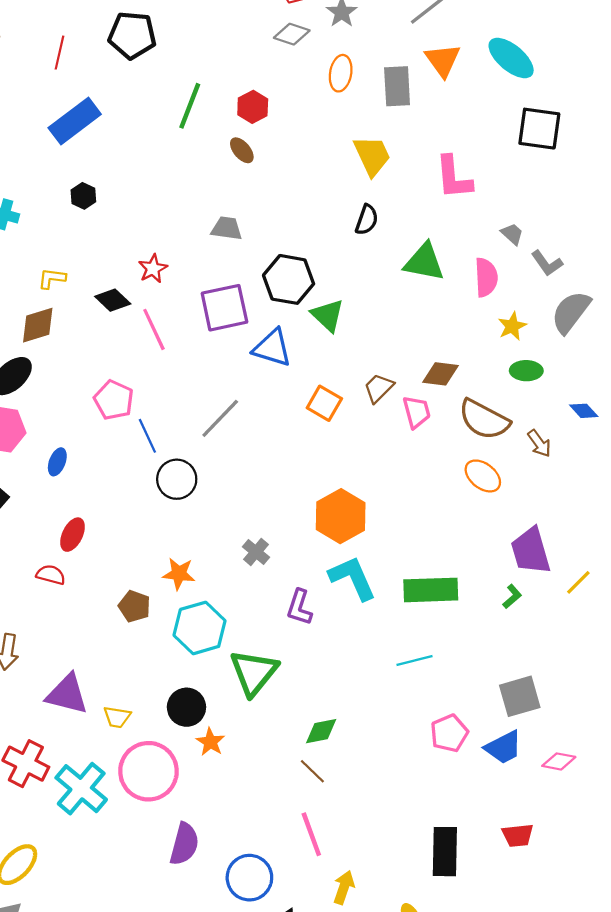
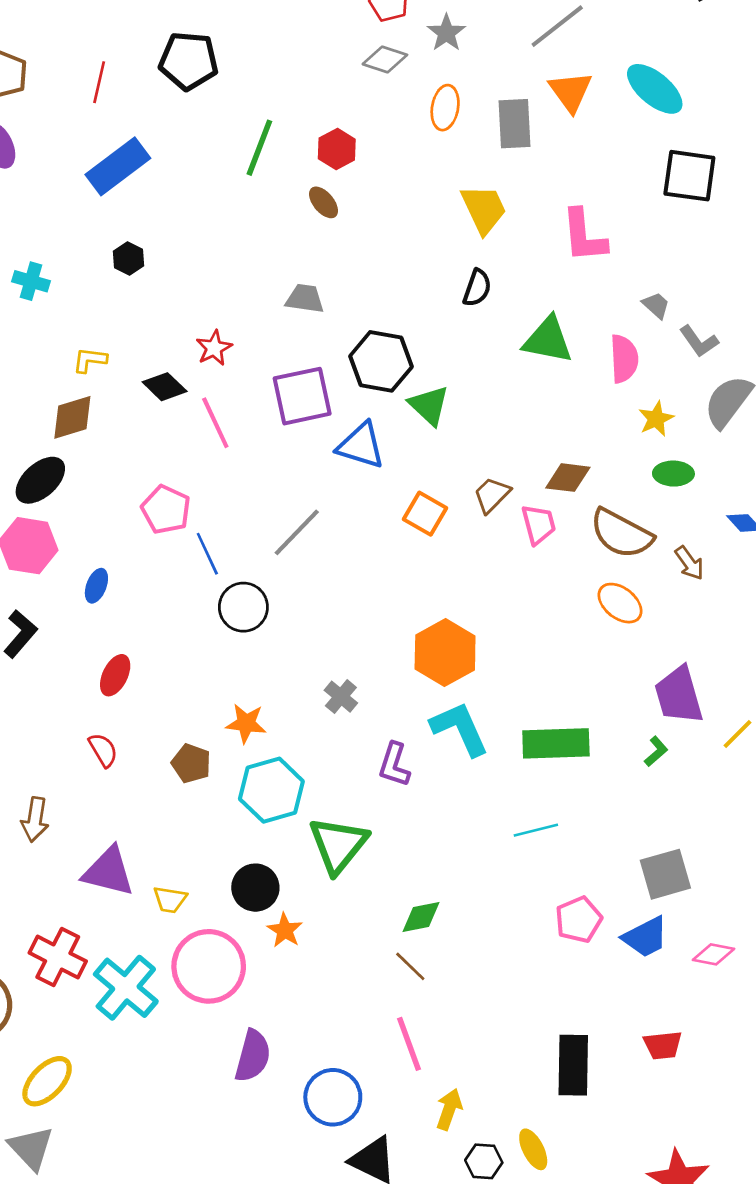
red semicircle: (51, 575) -> (103, 750), moved, turned 44

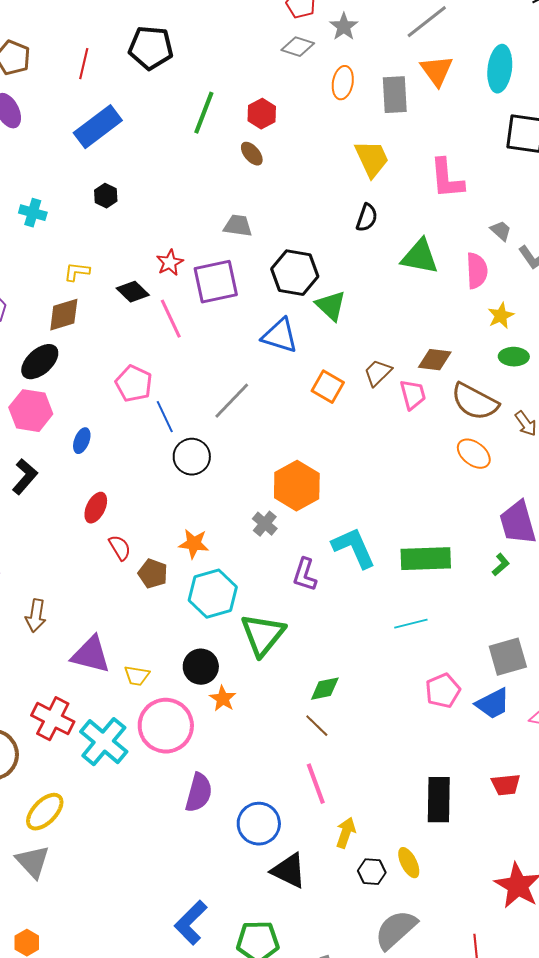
cyan ellipse: (655, 89) -> (500, 69), turned 57
purple square: (302, 396) -> (216, 282), moved
orange hexagon: (445, 653) -> (297, 486), moved
red semicircle: (103, 750) -> (120, 548), moved

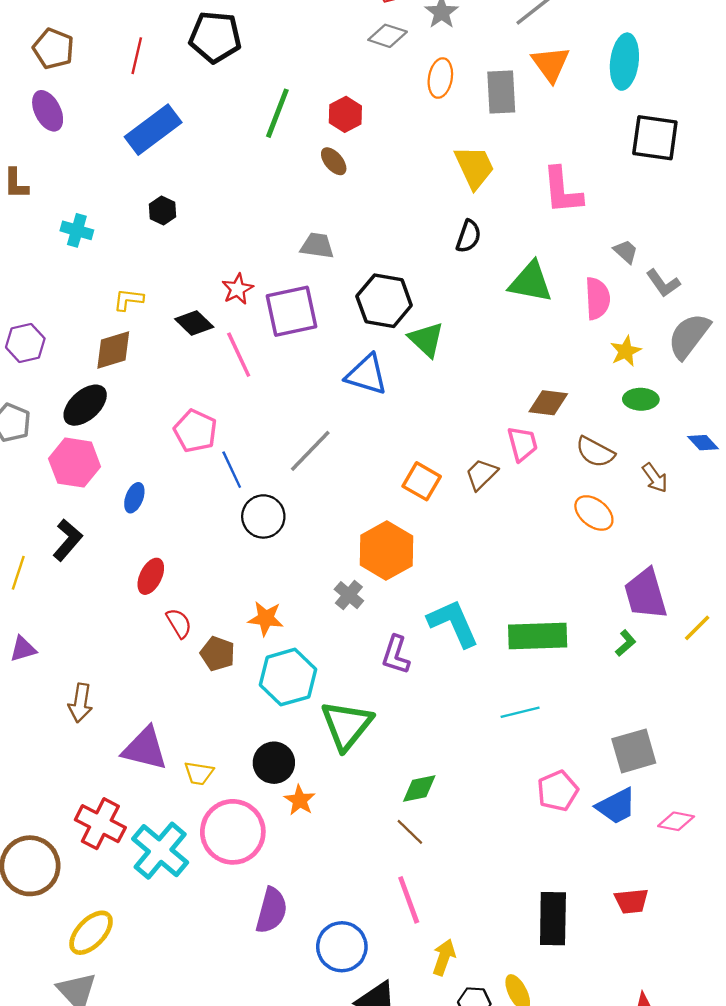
brown trapezoid: (378, 373) -> (481, 474), moved
orange square: (328, 387) -> (422, 481), moved
brown semicircle: (475, 402) -> (595, 452), size x0.7

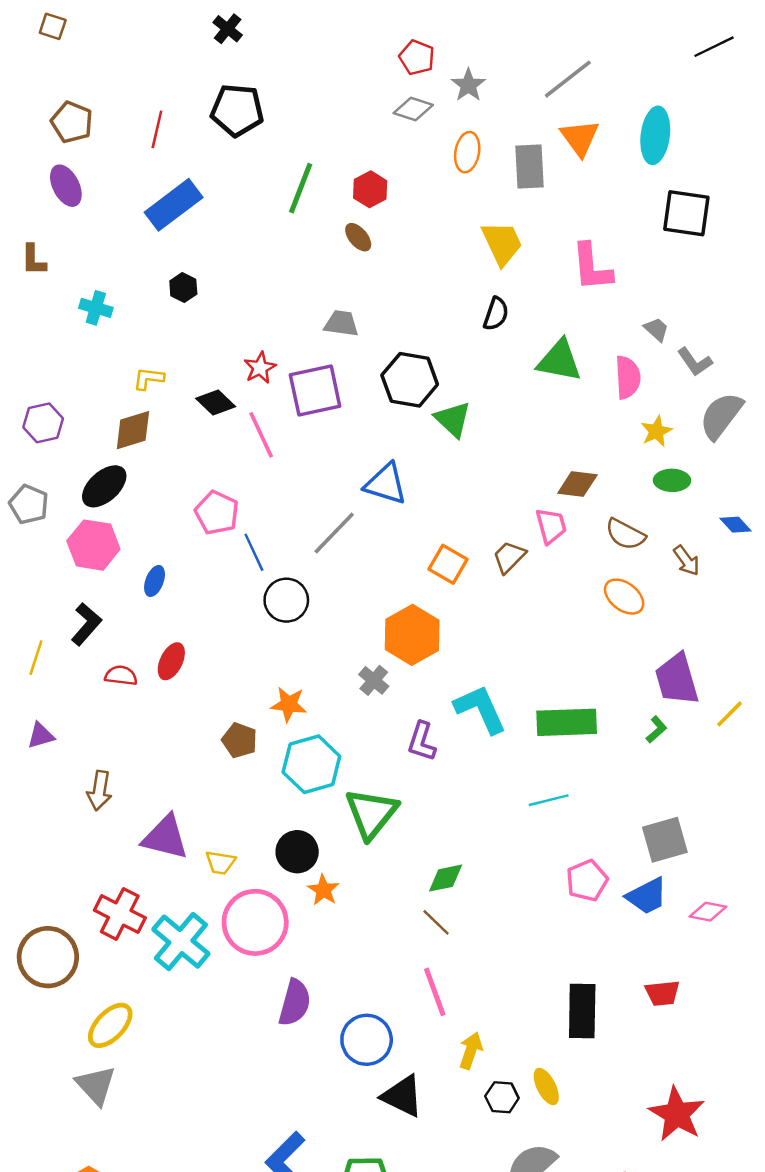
blue triangle: (366, 375) -> (386, 484), moved
red semicircle: (179, 623) -> (121, 676), moved, turned -52

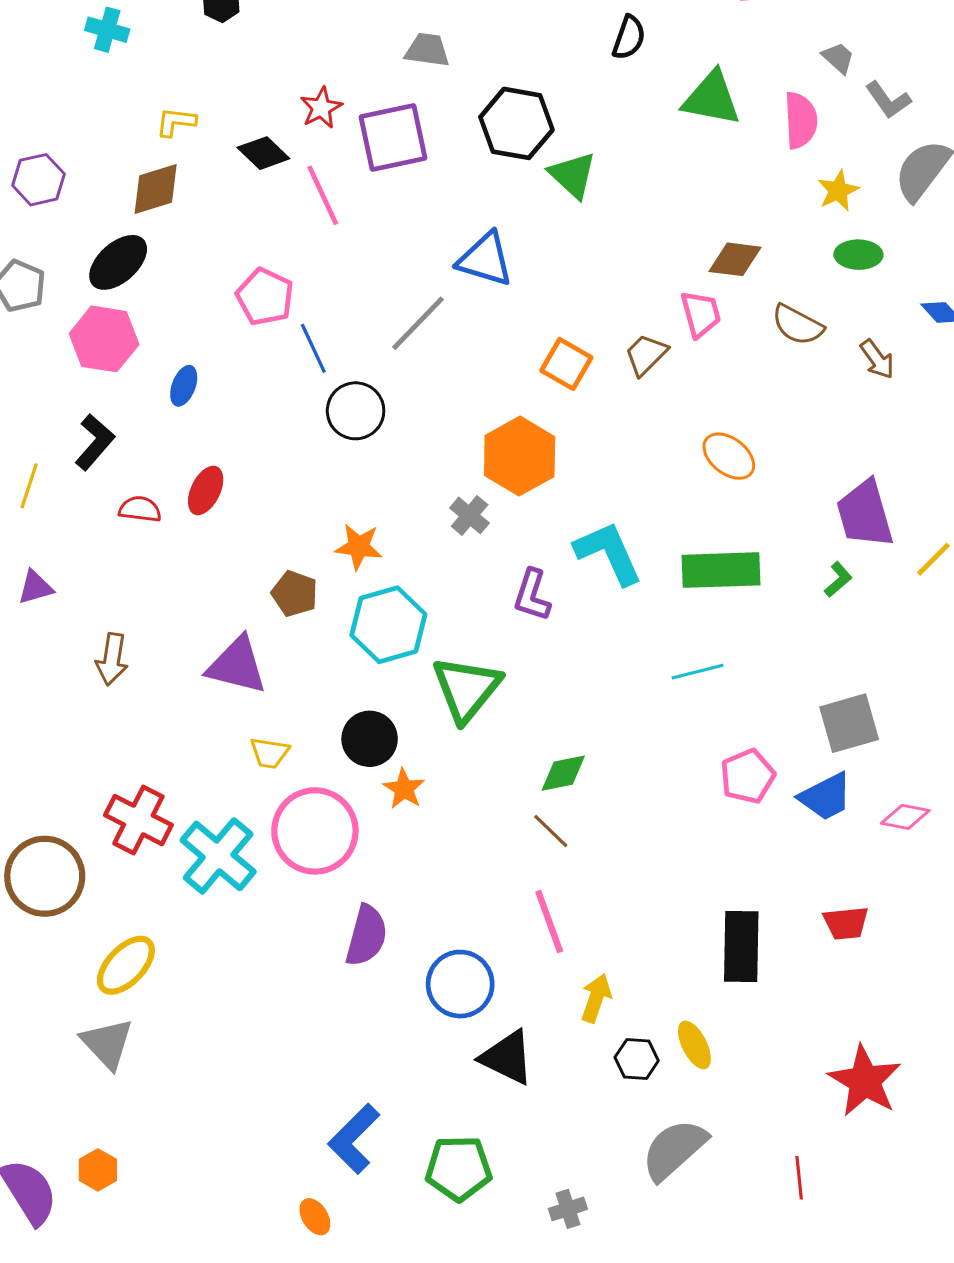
orange ellipse: (624, 597) -> (729, 456), moved
purple triangle: (165, 837) -> (237, 665), moved

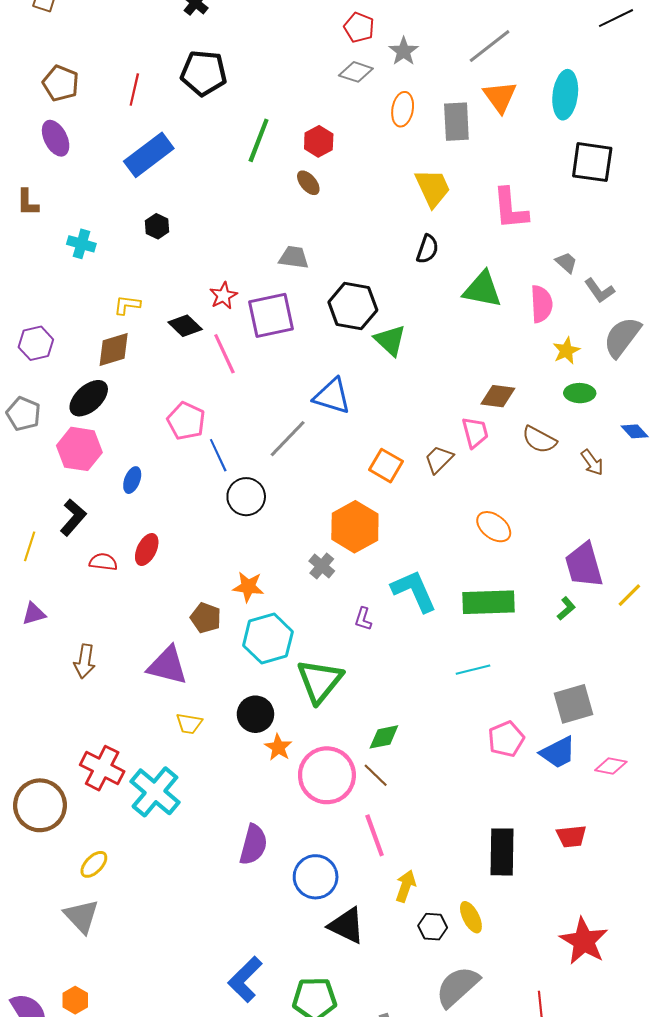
purple L-shape: (532, 595) -> (363, 619), size x0.7
pink circle: (315, 831) -> (327, 775), moved
yellow ellipse: (126, 965) -> (94, 864), size x0.7

